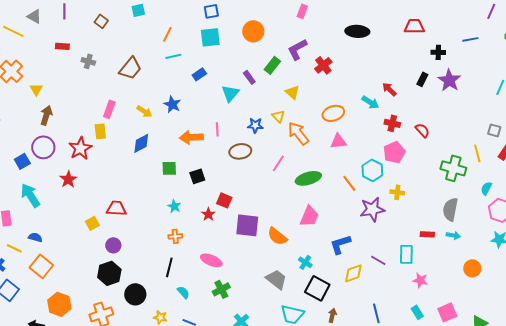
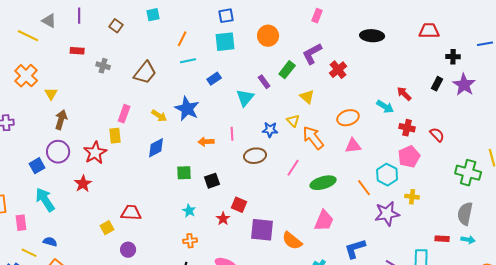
blue star: (172, 104) -> (187, 109), size x1.4
orange arrow: (191, 137) -> (206, 142), size x0.7

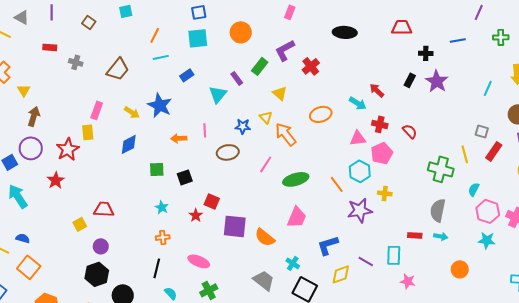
pink triangle: (353, 146) -> (358, 138), moved

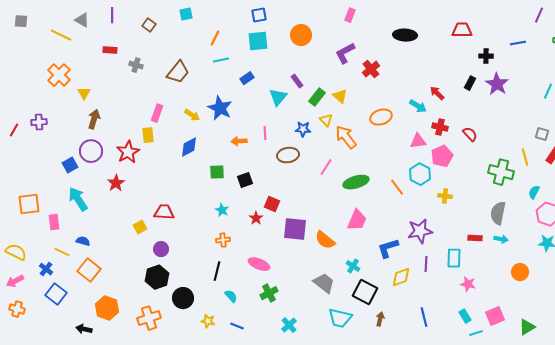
green rectangle: (260, 66) -> (317, 97), moved
purple star: (360, 210) -> (420, 231), moved
purple line: (366, 261) -> (426, 264), turned 63

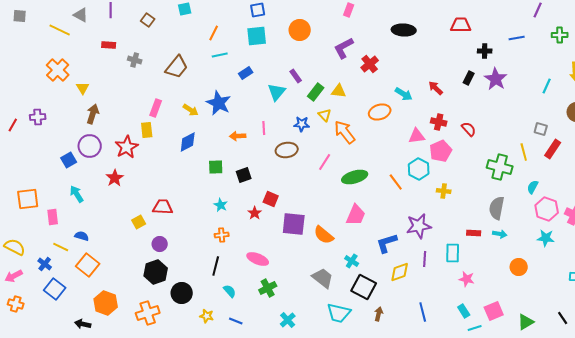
yellow triangle: (340, 96) -> (339, 91), turned -35
cyan arrow: (418, 106) -> (404, 94), moved
cyan arrow: (78, 199) -> (77, 194), size x0.7

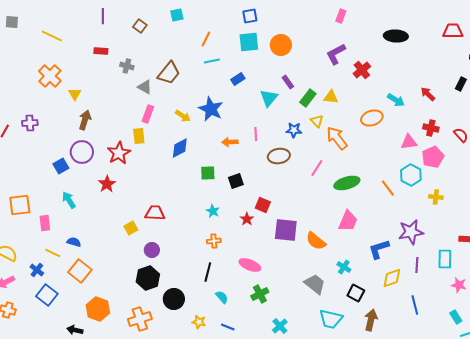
gray triangle: (81, 15) -> (145, 87), moved
orange circle: (300, 30) -> (281, 45), moved
black square: (364, 287) -> (356, 293), size x0.7
blue line: (423, 312) -> (415, 305), moved
brown arrow: (379, 314) -> (371, 320), size x1.5

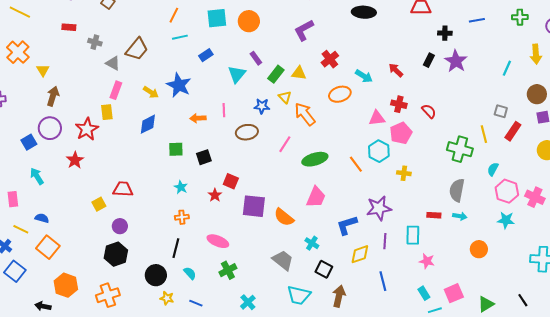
red cross: (362, 70) -> (330, 59), moved
black circle: (174, 299) -> (156, 275), moved

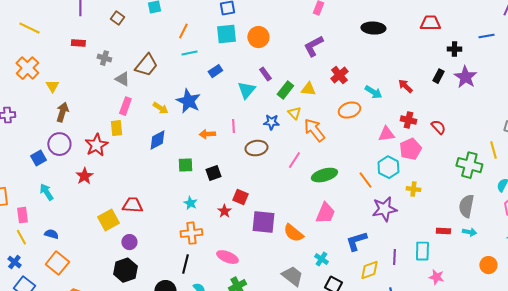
yellow square: (99, 204) -> (108, 220), size x1.5
purple star: (379, 208) -> (384, 209), moved
orange cross: (182, 217) -> (191, 233), size x1.5
yellow line: (21, 229) -> (21, 237), moved, turned 35

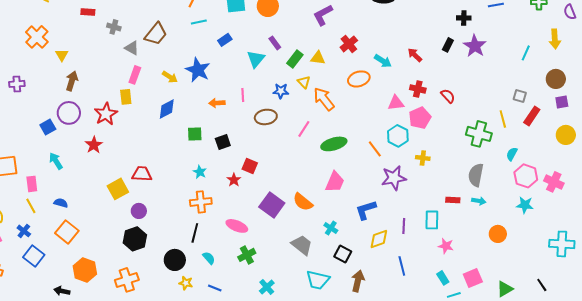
purple square: (263, 222) -> (272, 205), moved, turned 30

